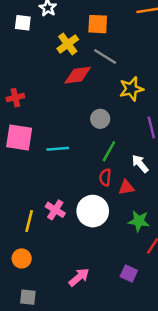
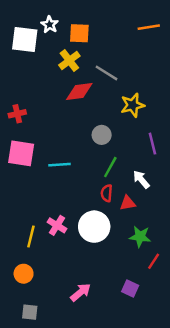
white square: (23, 23) -> (25, 39), size x1.6
orange square: (98, 24) -> (79, 33), moved

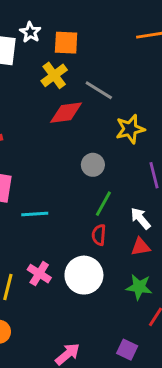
cyan line: (59, 165) -> (35, 214), moved
red triangle: (128, 203) -> (141, 247), moved

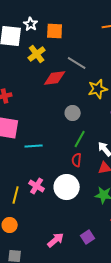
yellow cross: (54, 75) -> (37, 54), moved
purple square: (127, 350) -> (88, 237), moved, turned 32

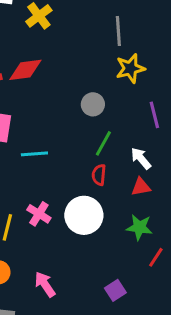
gray line: (77, 63) -> (118, 31), moved, turned 54
red diamond: (55, 78) -> (25, 70), moved
pink arrow: (56, 240) -> (45, 284), moved, turned -84

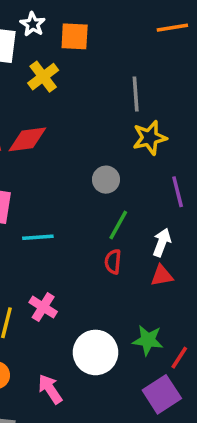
white arrow: (141, 158) -> (162, 242), turned 60
white circle: (84, 215) -> (95, 352), moved
green star: (139, 227) -> (148, 340), moved
purple square: (115, 290) -> (162, 394), moved, size x1.5

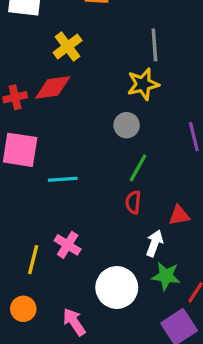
yellow cross: (43, 77) -> (68, 46), moved
yellow star: (150, 138) -> (143, 84), moved
white arrow: (162, 242) -> (154, 243), moved

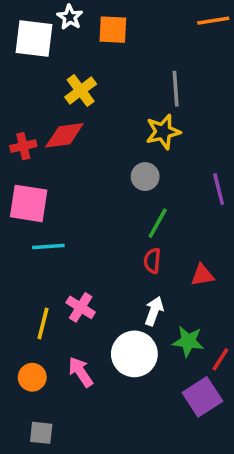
cyan line: (63, 179) -> (48, 246), moved
white arrow: (154, 243) -> (154, 311), moved
pink arrow: (74, 322) -> (81, 372), moved

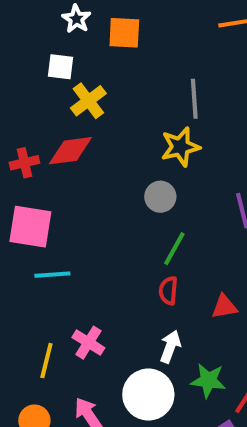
white square: (34, 39) -> (60, 67), moved, size x0.6

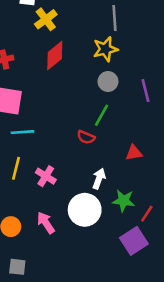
red diamond: (70, 151) -> (55, 56), moved, turned -32
gray circle: (160, 197) -> (108, 82), moved
red semicircle: (168, 291) -> (86, 137), moved, turned -72
yellow line: (46, 361) -> (16, 168), moved

